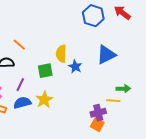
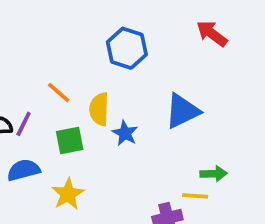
blue hexagon: (93, 16) -> (127, 48), moved
orange line: (19, 45) -> (59, 93), moved
purple line: (20, 85) -> (24, 124), moved
blue semicircle: (22, 103) -> (24, 170), moved

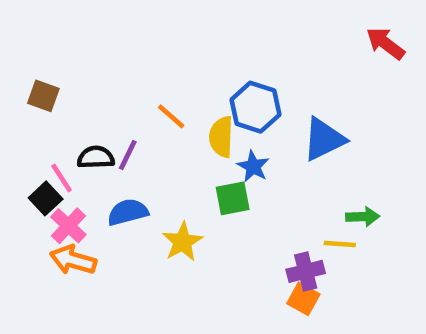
red arrow: (212, 33) -> (385, 43), moved
blue hexagon: (127, 48) -> (255, 107), moved
green square: (70, 141) -> (233, 198), moved

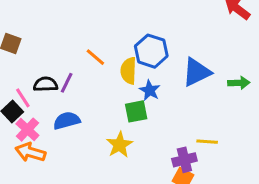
green arrow: (363, 217) -> (239, 83), moved
yellow star: (182, 242) -> (120, 145), moved

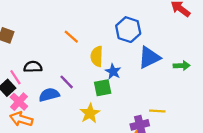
blue hexagon: (151, 51) -> (128, 30), moved
orange line: (95, 57) -> (71, 37), moved
purple line: (67, 83) -> (67, 82), moved, turned -70

